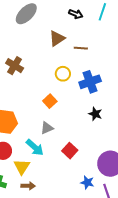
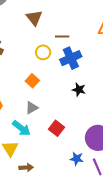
brown triangle: (57, 38) -> (34, 18), turned -30
brown line: (81, 48) -> (62, 36), moved
brown arrow: (28, 186) -> (26, 168), moved

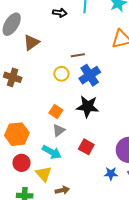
brown triangle: (34, 18) -> (31, 42), moved, turned 42
orange square: (32, 81) -> (56, 111), moved
black star: (79, 90) -> (88, 107), moved, size x1.6

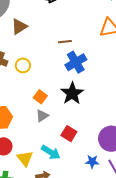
yellow circle: (61, 74) -> (23, 65), moved
black star: (88, 107) -> (72, 93), turned 30
cyan arrow: (52, 152) -> (51, 152), moved

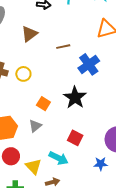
brown triangle: (19, 27) -> (29, 34), moved
blue cross: (76, 62) -> (89, 64), moved
gray triangle: (42, 116) -> (35, 126), moved

